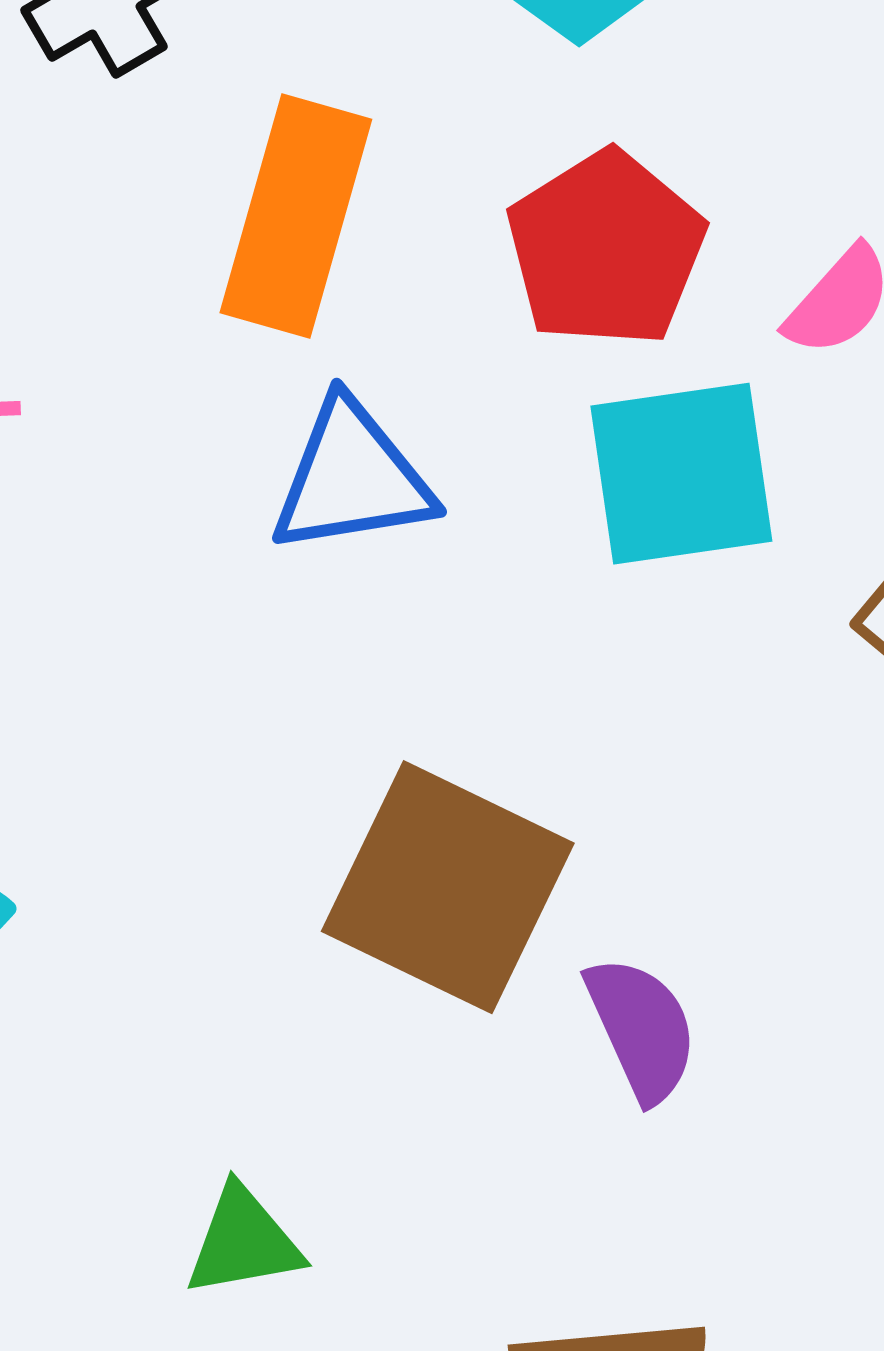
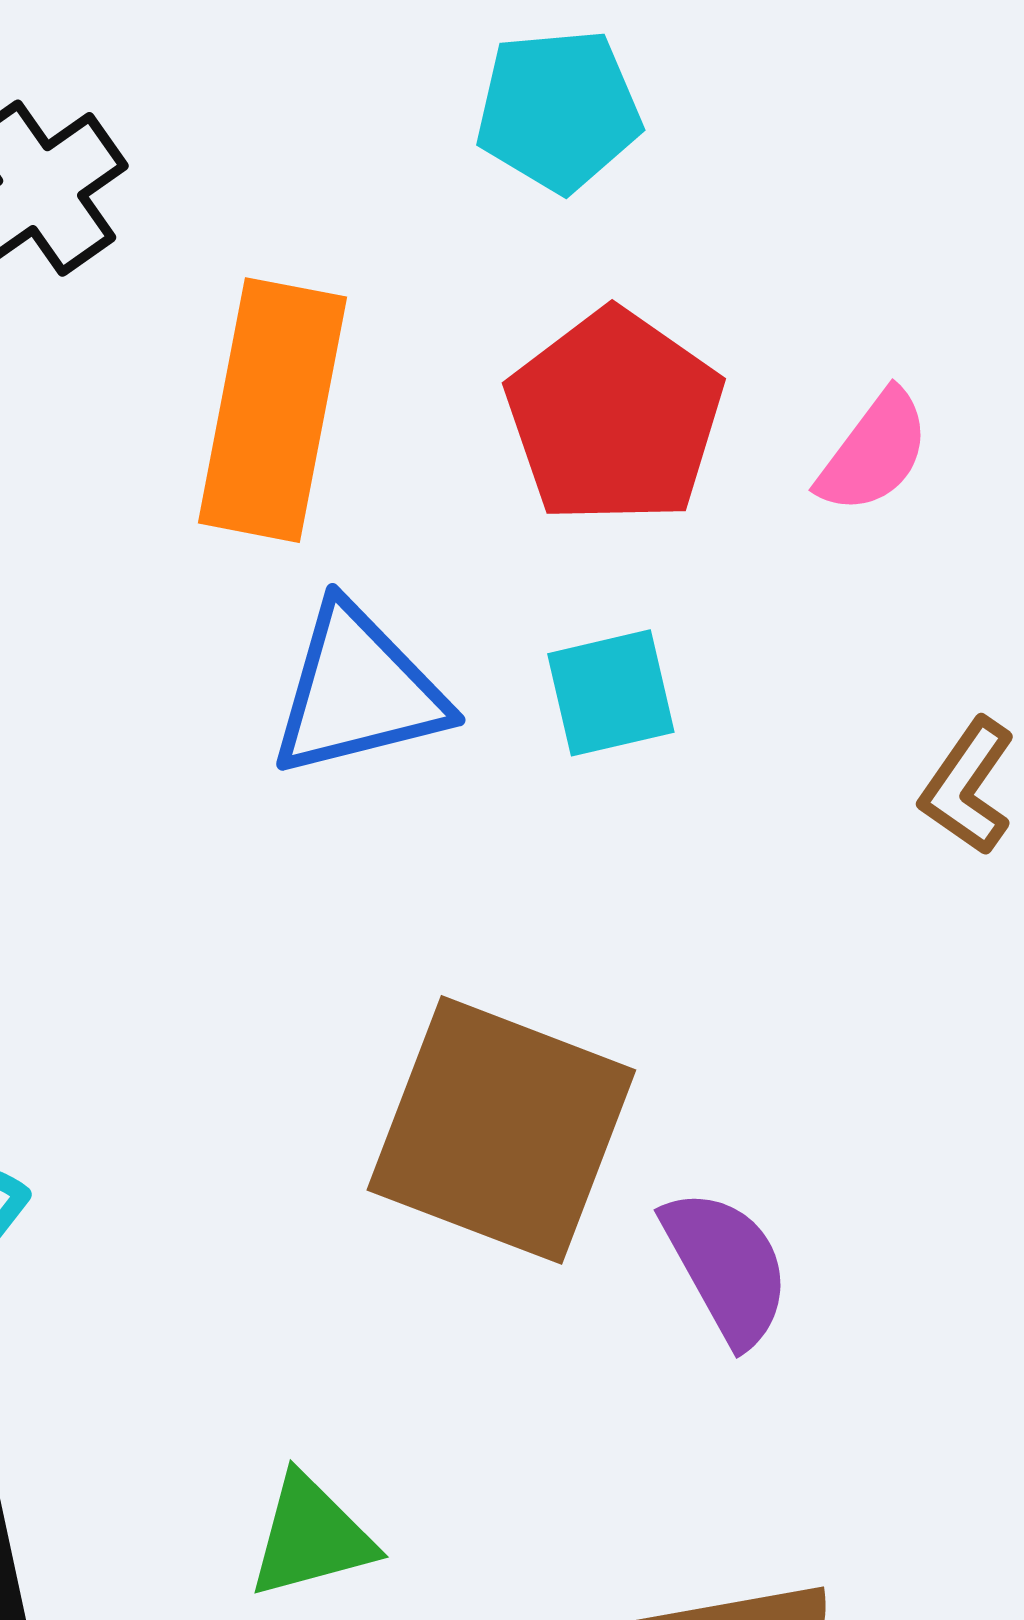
cyan square: (681, 474) -> (611, 693), moved, size x0.6

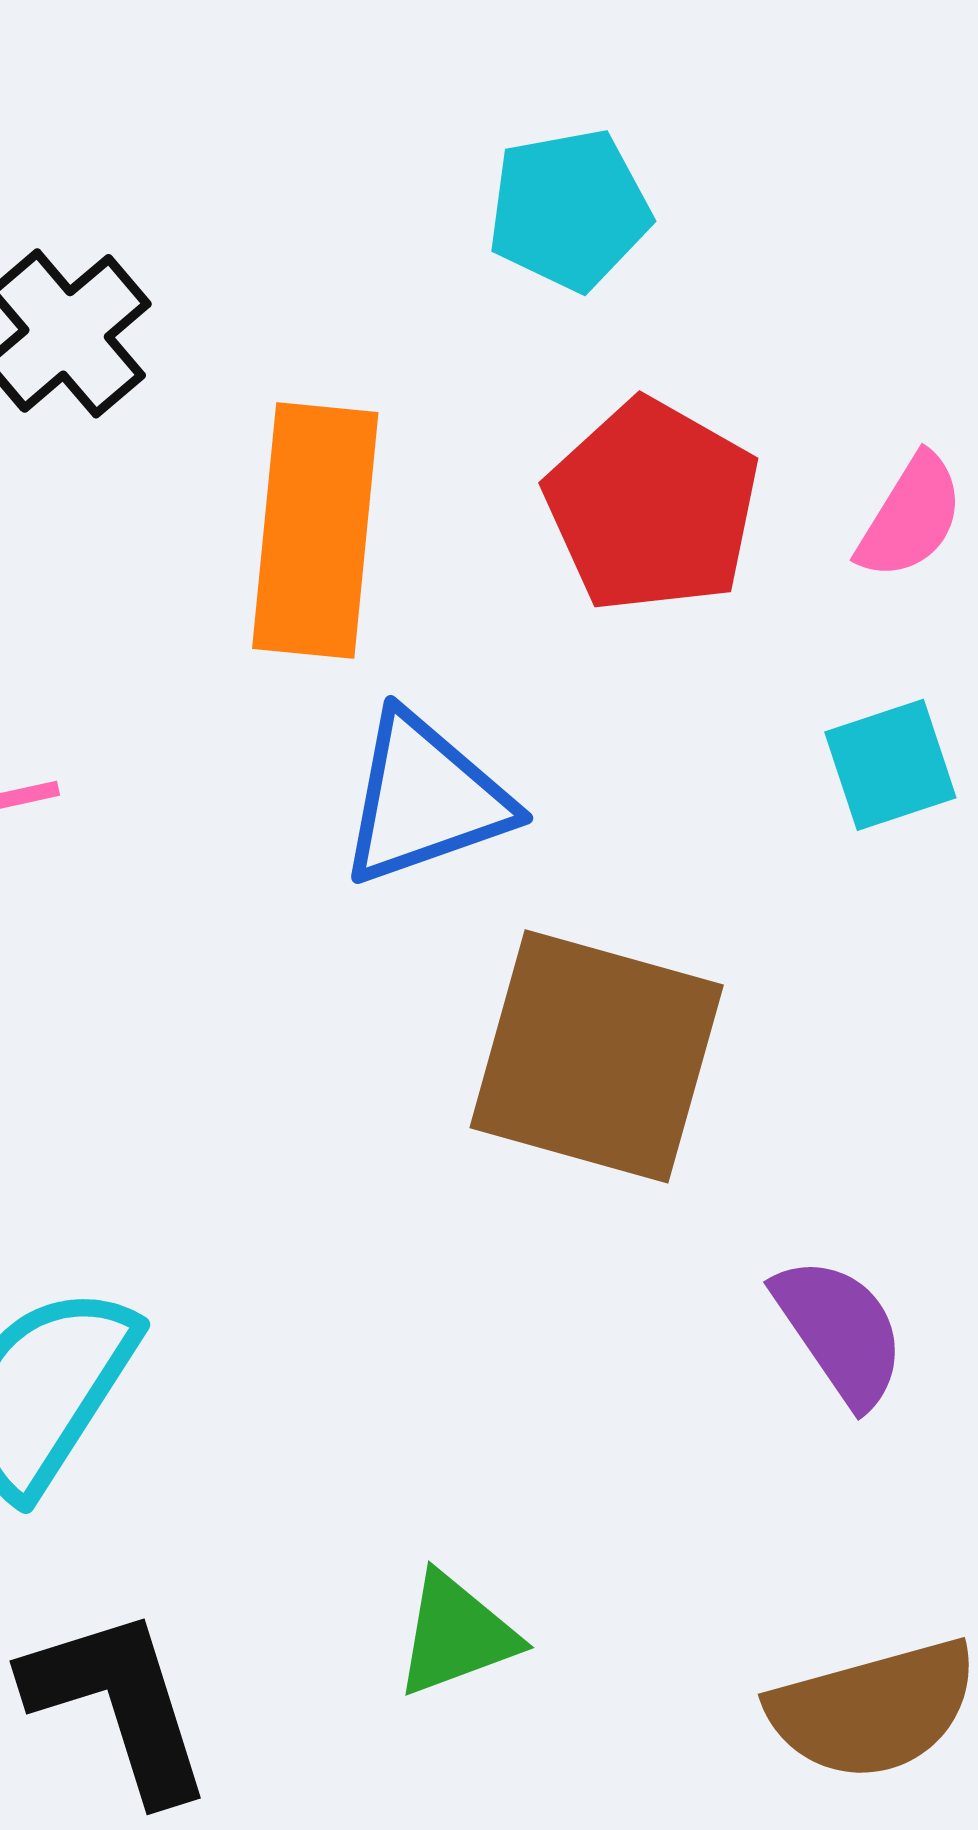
cyan square: (611, 693) -> (890, 765), moved
brown square: (501, 1130) -> (597, 1056), moved

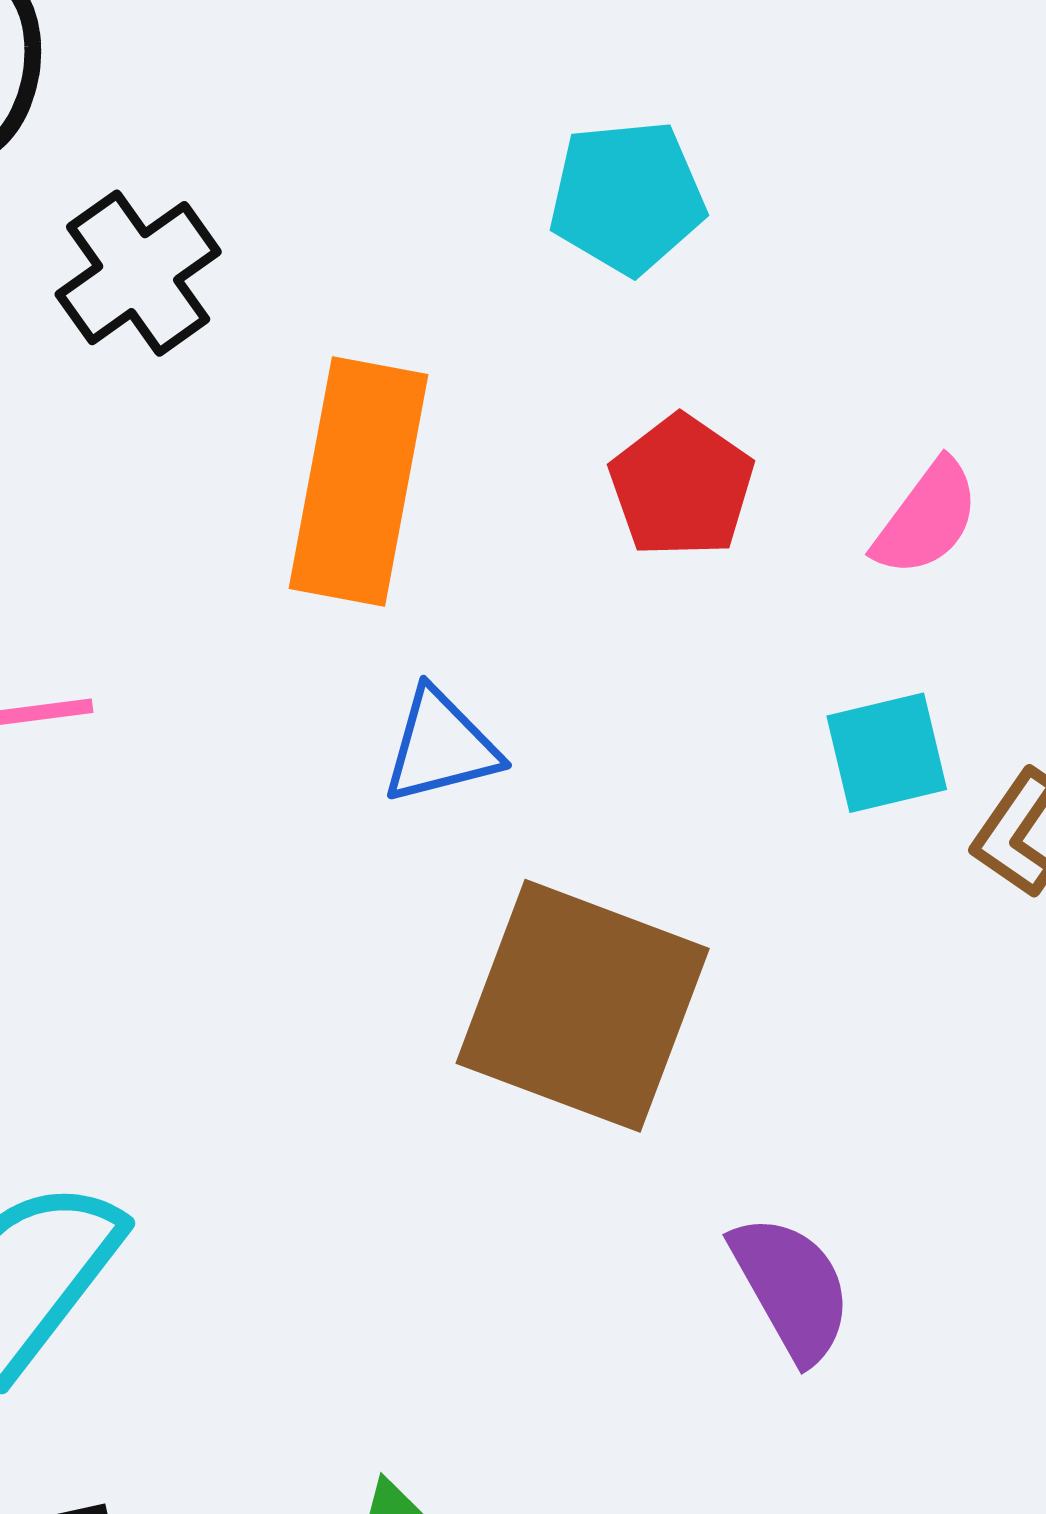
red pentagon: (652, 506) -> (682, 486), size x0.7
blue triangle: (425, 799) -> (441, 746), size x0.7

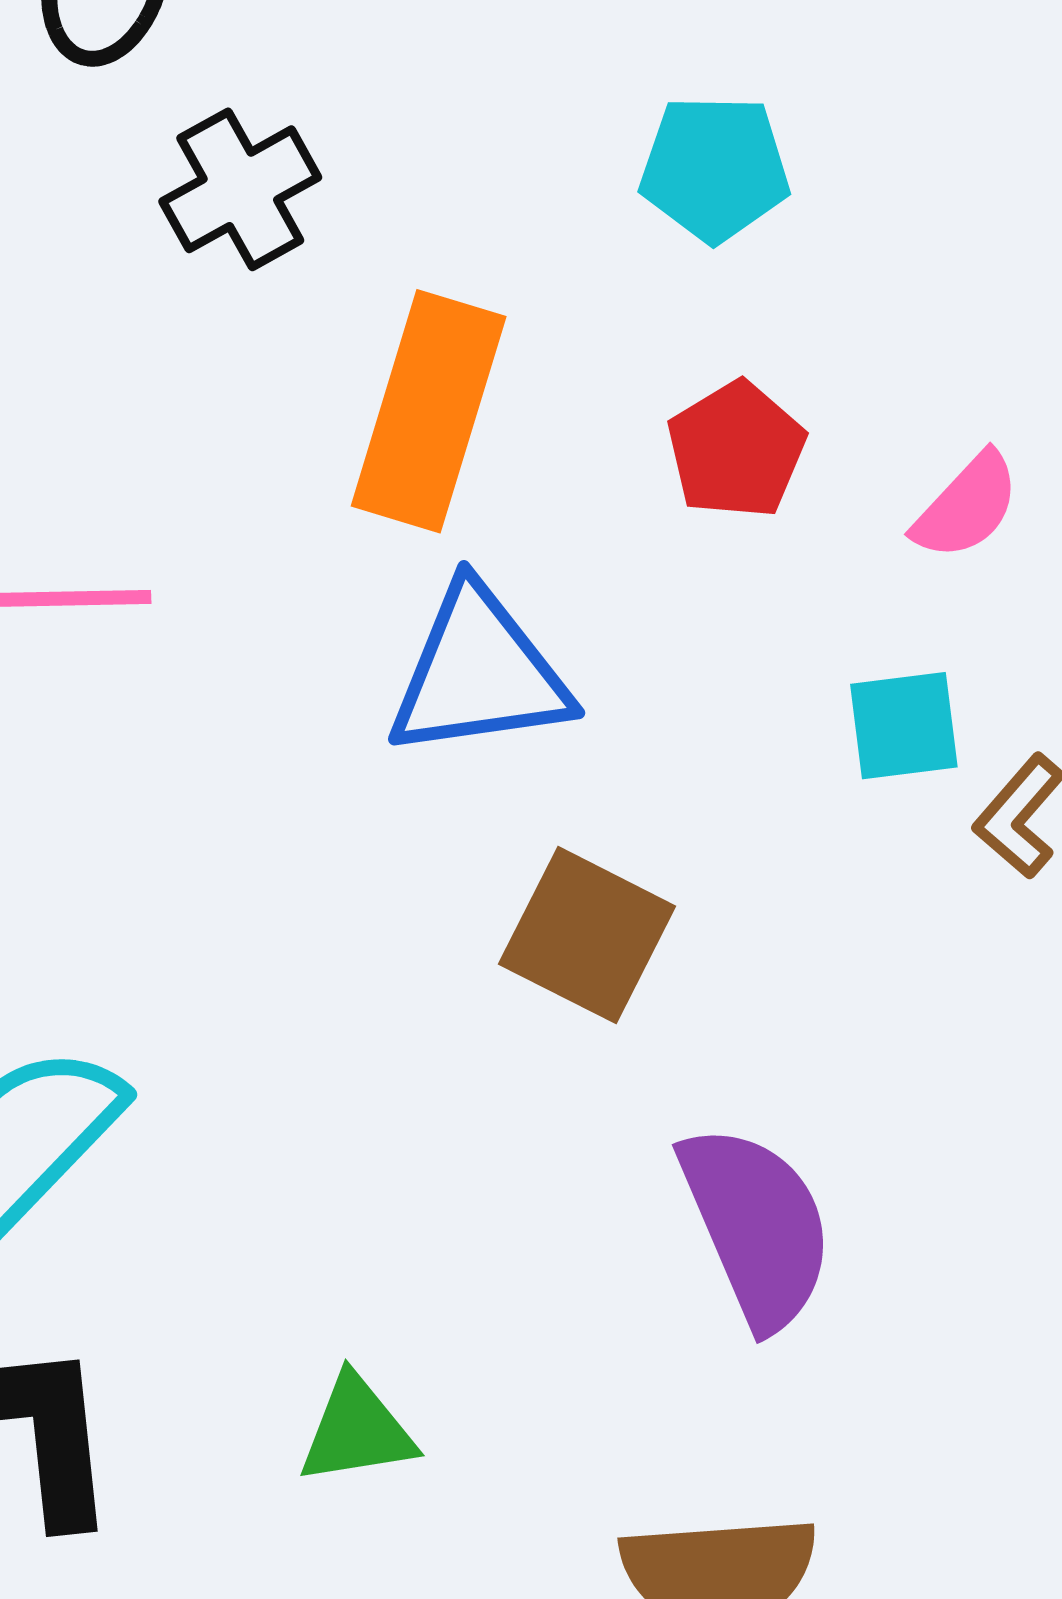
blue triangle: (441, 746) -> (479, 673), size x1.6
brown square: (583, 1006) -> (587, 935), size x0.7
purple semicircle: (792, 1288) -> (757, 1226), size x1.4

